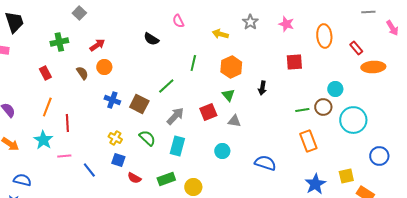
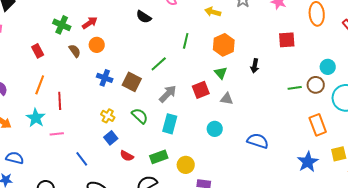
green cross: (59, 42) -> (62, 25), moved, turned 36
orange rectangle: (308, 141) -> (318, 125), moved
blue square: (118, 160) -> (111, 138), turned 32
blue line: (89, 170) -> (82, 159), moved

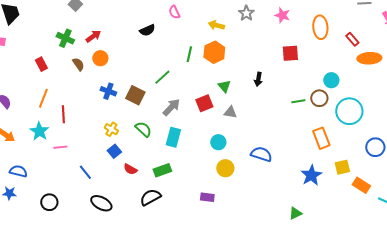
black semicircle: (144, 17) -> (147, 30), turned -56
orange hexagon: (224, 45) -> (214, 52), moved
yellow circle: (186, 165) -> (225, 168), moved

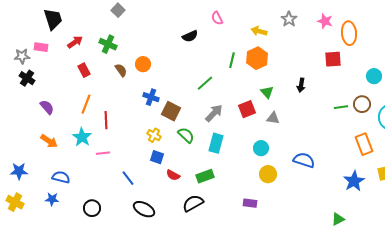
orange ellipse: (320, 27) -> (349, 33), moved
red arrow: (93, 36) -> (75, 42), moved
cyan circle: (331, 80) -> (374, 76), moved
brown square: (135, 95) -> (171, 111), moved
blue square: (114, 151) -> (157, 157), turned -32

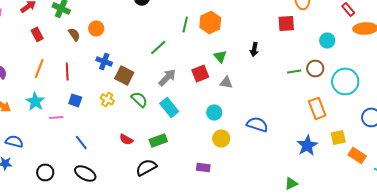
red line: (106, 120) -> (67, 71), moved
cyan rectangle: (216, 143) -> (169, 107), turned -54
blue square: (157, 157) -> (75, 100), moved
black ellipse: (144, 209) -> (85, 173), moved

